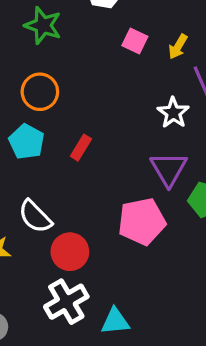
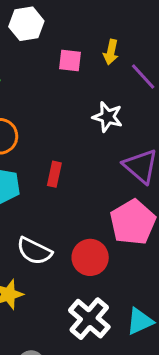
white star: (173, 113) -> (108, 117), moved
red circle: (70, 252) -> (90, 257), moved

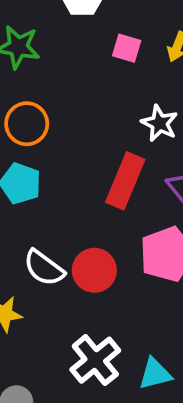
red rectangle: (54, 174) -> (125, 181), moved, size x1.8
red circle: (90, 257) -> (94, 270), moved

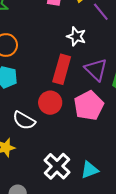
red circle: (94, 270) -> (50, 103), moved

